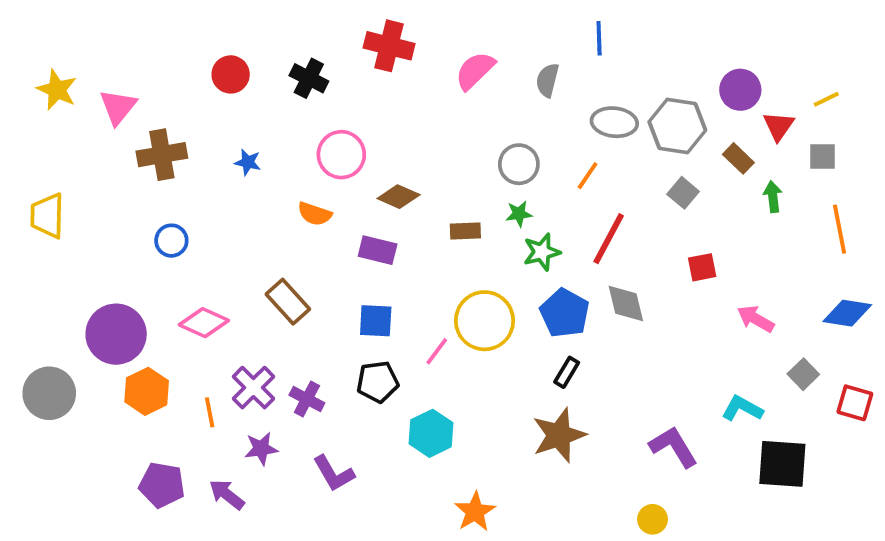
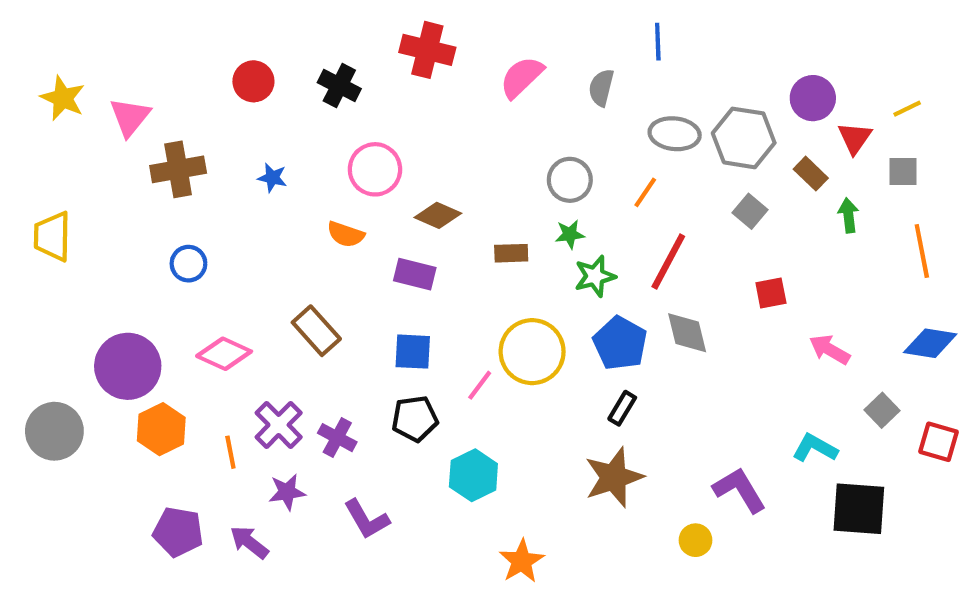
yellow circle: (653, 519) -> (696, 540), moved

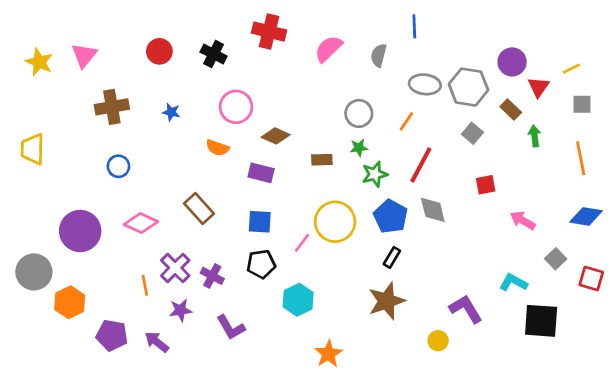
pink triangle: (130, 117) -> (84, 55), moved
gray square: (903, 171) -> (582, 104), moved
orange hexagon: (161, 429) -> (70, 302), moved

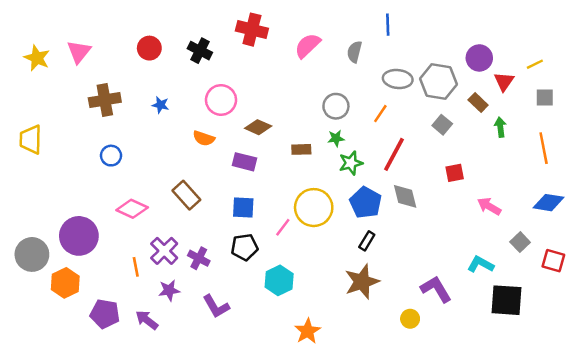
purple circle: (80, 231) -> (79, 236), moved

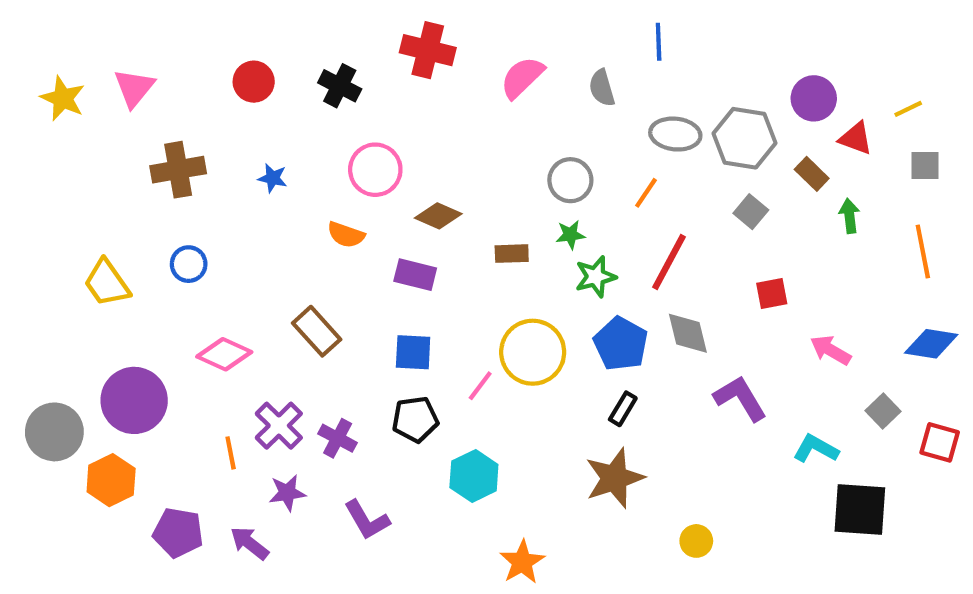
gray semicircle: (354, 52) -> (602, 88), turned -30
red triangle: (504, 81) -> (856, 138), turned -45
yellow trapezoid: (31, 140) -> (107, 283), moved, turned -36
purple L-shape: (436, 289) -> (740, 398), moved

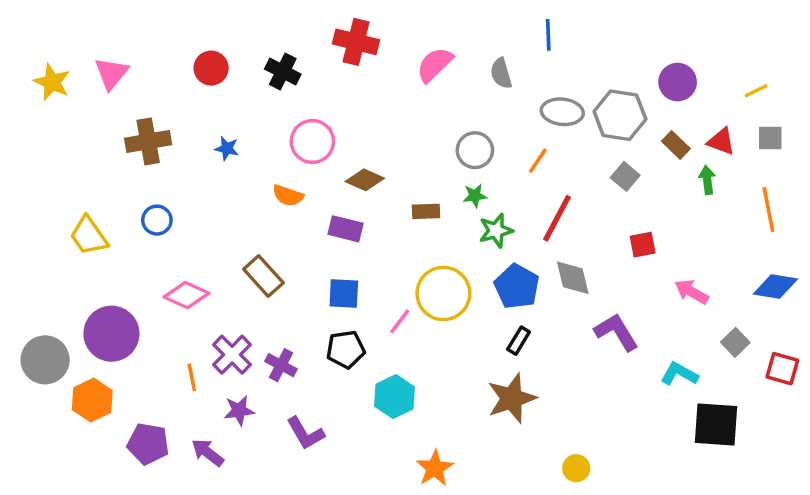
red triangle: (856, 138) -> (721, 141), moved
yellow circle: (696, 541) -> (576, 468), moved

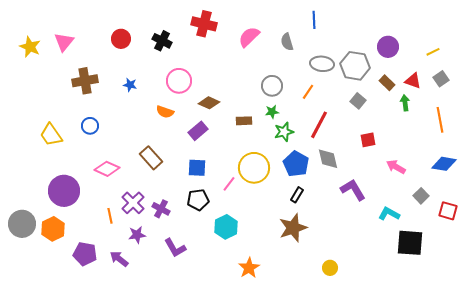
gray square: (770, 138) -> (441, 79), turned -35
purple rectangle: (346, 229) -> (198, 131), turned -54
gray circle: (45, 360) -> (22, 224), moved

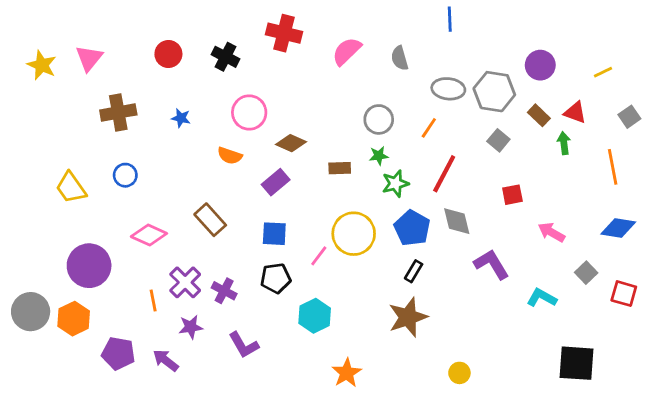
blue line: (314, 20) -> (450, 19), moved
gray square: (441, 79) -> (629, 117), moved
black square: (410, 243) -> (576, 363), moved

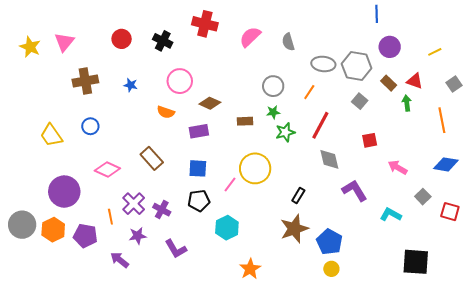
blue line: (450, 19) -> (377, 14), moved
purple rectangle: (276, 182) -> (199, 131), turned 30
blue pentagon: (412, 228) -> (329, 242), moved
purple pentagon: (118, 353) -> (85, 236), moved

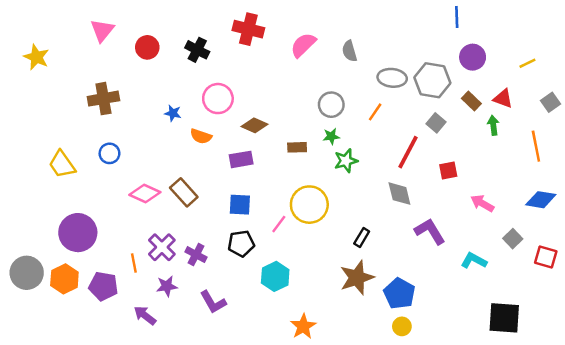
pink triangle: (64, 42) -> (102, 30), moved
blue star: (131, 85) -> (173, 113), moved
red line: (320, 125) -> (408, 152), moved
pink diamond: (107, 169) -> (145, 194), moved

